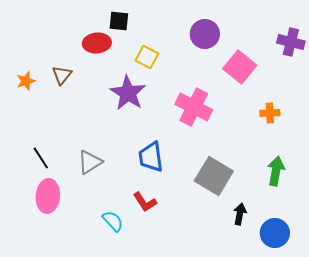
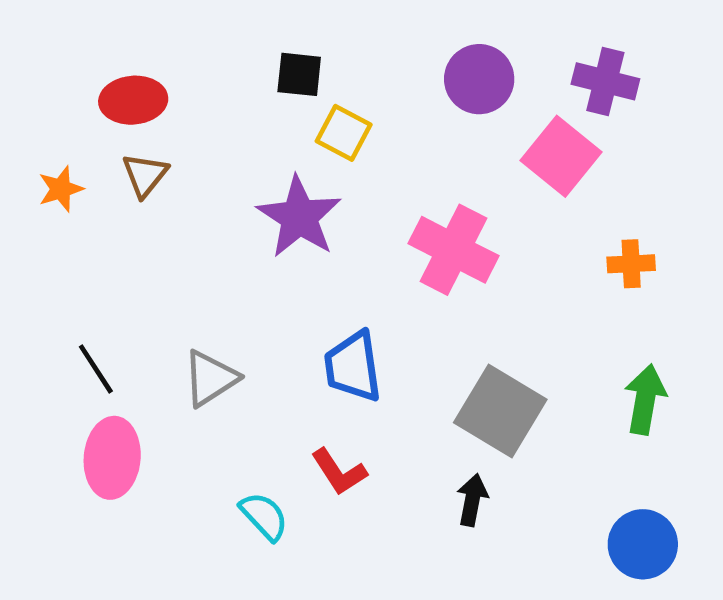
black square: (119, 21) -> (299, 74), moved
purple cross: (291, 42) -> (605, 81), moved
red ellipse: (97, 43) -> (133, 100), moved
black arrow: (240, 214) -> (472, 500), moved

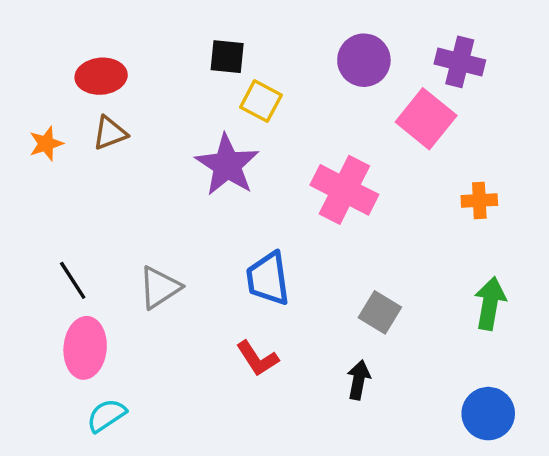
brown triangle: (145, 175) -> (110, 133), turned 30
gray square: (500, 411) -> (380, 312), size x0.6
cyan semicircle: (264, 516) -> (106, 415), moved, turned -81

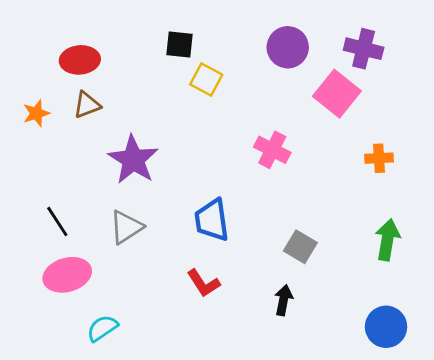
purple star: (227, 165) -> (133, 160), moved
pink cross: (344, 190) -> (272, 150), size x0.7
pink ellipse: (85, 348) -> (67, 275), turned 69
cyan semicircle: (106, 415) -> (102, 328), moved

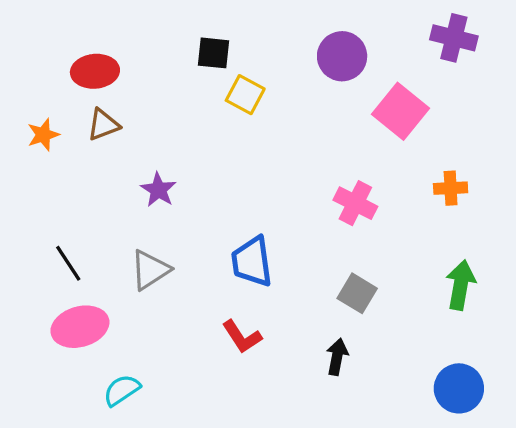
purple cross: (364, 49) -> (454, 38), moved
pink cross: (272, 150) -> (355, 203), moved
purple star: (133, 160) -> (158, 190), size x0.6

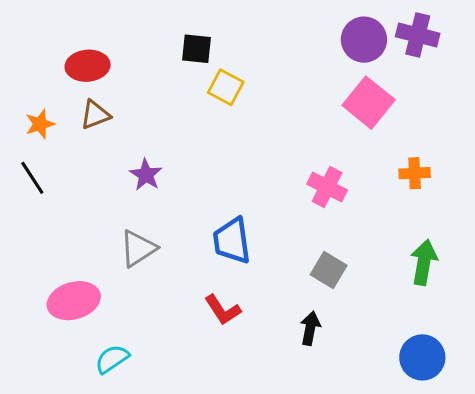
purple circle: (342, 56) -> (364, 40), moved
black line: (68, 263) -> (32, 178), moved

